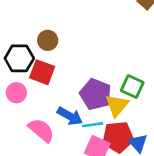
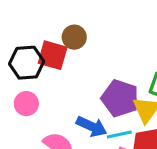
brown circle: (48, 40) -> (74, 37), moved
red square: (42, 72) -> (53, 55), moved

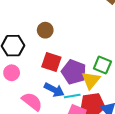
red square: (53, 55) -> (51, 62), moved

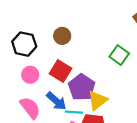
green square: (102, 65) -> (119, 55), moved
pink circle: (12, 73) -> (30, 75), moved

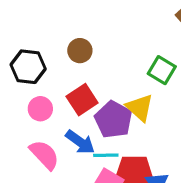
red square: (61, 71) -> (82, 100), turned 30
yellow triangle: (98, 100) -> (140, 108), moved, turned -35

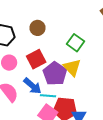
green square: (162, 70) -> (76, 43), moved

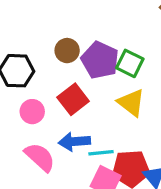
purple pentagon: (55, 74) -> (100, 60), moved
blue arrow: (32, 86) -> (74, 142), turned 144

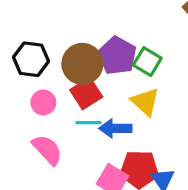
brown circle: (67, 51) -> (82, 64), moved, size x1.6
blue arrow: (74, 142) -> (115, 128), moved
cyan line: (101, 153) -> (88, 123), moved

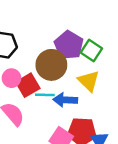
brown circle: (82, 64) -> (51, 65), moved
red square: (86, 93) -> (28, 85), moved

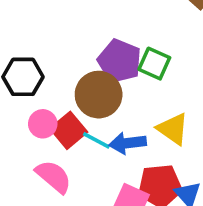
yellow triangle: (89, 81) -> (173, 129), moved
cyan line: (45, 95) -> (96, 140), turned 36

